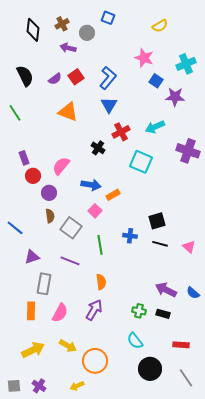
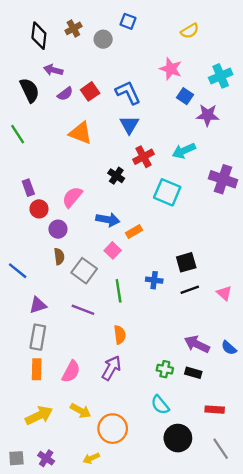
purple arrow: (68, 48) -> (53, 70), moved
blue L-shape: (108, 78) -> (128, 93), turned -65
black line: (160, 244) -> (190, 290), turned -35
gray rectangle: (44, 284) -> (38, 337), moved

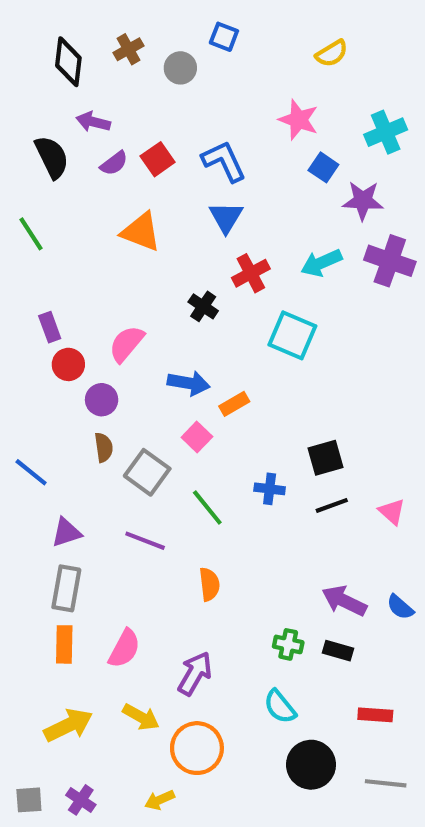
purple cross: (223, 179) -> (390, 261), moved
green line: (119, 291) -> (207, 508), turned -30
purple arrow: (111, 368) -> (195, 673), moved
gray line: (221, 449) -> (386, 783), turned -50

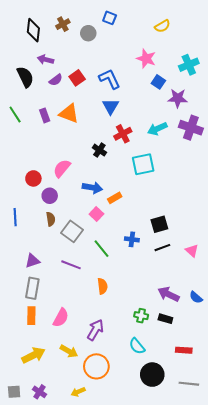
purple rectangle: (50, 327) -> (45, 115), moved
cyan square: (292, 335) -> (143, 164), turned -35
blue line: (31, 472) -> (15, 217), moved, turned 48

